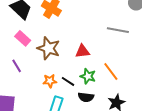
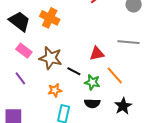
gray line: (118, 30) -> (129, 42), moved
red triangle: (82, 51) -> (97, 54), moved
black line: (68, 81) -> (74, 71), moved

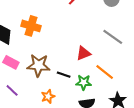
gray line: (129, 42) -> (113, 37), turned 40

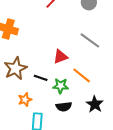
brown star: (38, 65) -> (15, 68), turned -30

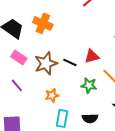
black line: (41, 78) -> (70, 62), moved
black semicircle: (64, 107) -> (90, 118), moved

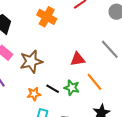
orange cross: (43, 23) -> (47, 17), moved
black line: (70, 62) -> (53, 89), moved

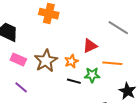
orange line: (94, 82) -> (112, 63), turned -30
orange star: (34, 94) -> (71, 61), moved

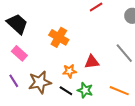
orange cross: (49, 14) -> (59, 37), moved
brown star: (46, 61) -> (40, 82), moved
orange line: (112, 63) -> (119, 91), moved

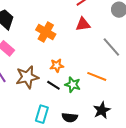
red triangle: (92, 62) -> (83, 24), moved
orange line: (119, 91) -> (97, 76), moved

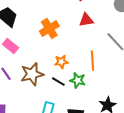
orange cross: (46, 32) -> (49, 29), turned 30
orange line: (97, 76) -> (93, 61), moved, turned 66

